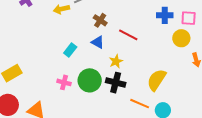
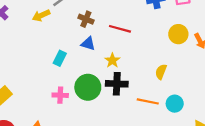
yellow circle: (181, 38) -> (178, 34), moved
yellow semicircle: (157, 80) -> (161, 72), size x0.6

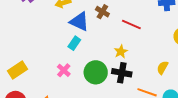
blue triangle: (88, 44) -> (79, 22), moved, size x1.5
pink cross: (60, 95) -> (64, 70), moved, turned 32

